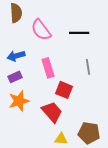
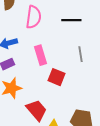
pink semicircle: (41, 30) -> (33, 17), turned -135
red trapezoid: (52, 112) -> (36, 110), moved

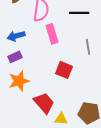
pink rectangle: (40, 55) -> (52, 34), moved

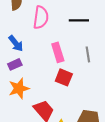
pink rectangle: (52, 34) -> (58, 52), moved
blue arrow: (16, 36) -> (16, 43), turned -114

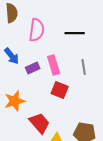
purple rectangle: (15, 64) -> (33, 68), moved

